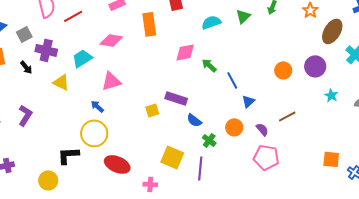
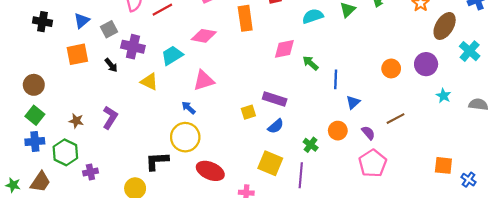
blue line: (232, 80) -> (336, 79), turned 30
blue semicircle: (194, 120) -> (276, 126), moved, turned -77
pink pentagon: (266, 157) -> (373, 163), turned 30

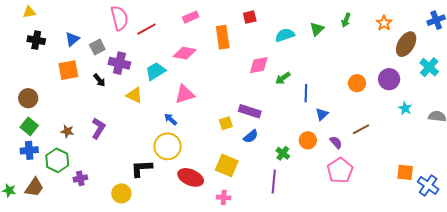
green arrow: (311, 63) -> (283, 78), turned -77
yellow square: (270, 163) -> (227, 165), moved
blue cross: (469, 180) -> (428, 185), size x1.5

